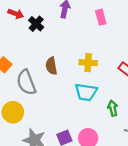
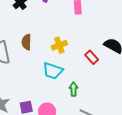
yellow cross: (88, 63) -> (59, 45), turned -35

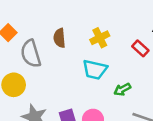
green arrow: (74, 89) -> (122, 89), turned -112

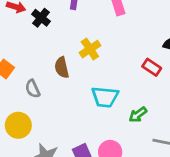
yellow cross: (100, 38) -> (90, 49), moved
gray semicircle: (31, 54) -> (33, 89), size x0.6

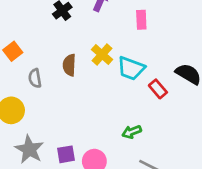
yellow cross: (90, 49) -> (102, 54), turned -30
cyan trapezoid: (105, 97) -> (131, 68), moved

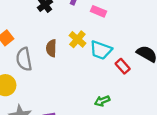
pink rectangle: (141, 20) -> (98, 11), moved, turned -64
gray semicircle: (35, 78) -> (24, 59), size x1.5

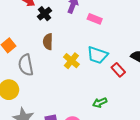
yellow cross: (77, 39) -> (71, 61), moved
brown semicircle: (51, 48) -> (48, 42), moved

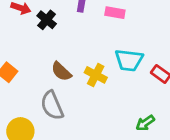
brown semicircle: (48, 42) -> (61, 71), moved, turned -35
gray semicircle: (26, 65) -> (52, 105), moved

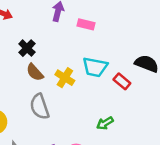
black cross: (47, 20) -> (27, 48), moved
gray semicircle: (52, 105) -> (40, 107), moved

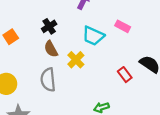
pink rectangle: (86, 24) -> (123, 26), moved
cyan trapezoid: (95, 67) -> (93, 36), moved

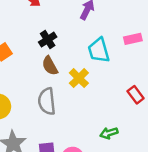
pink rectangle: (123, 26) -> (133, 39), turned -40
cyan trapezoid: (93, 36) -> (99, 50), turned 50

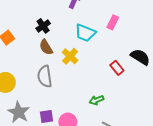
pink rectangle: (133, 39) -> (113, 22), turned -48
cyan trapezoid: (99, 50) -> (85, 33), turned -50

